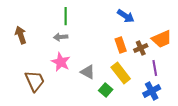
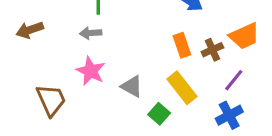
brown arrow: (21, 35) -> (30, 30), turned -90
purple line: (155, 68) -> (234, 80), turned 49

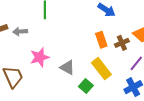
gray arrow: (91, 33) -> (20, 32), moved
pink star: (91, 71) -> (40, 57), turned 30

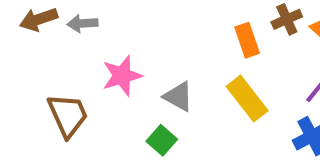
brown cross: (122, 43) -> (287, 19), moved
green square: (86, 86) -> (162, 140), moved

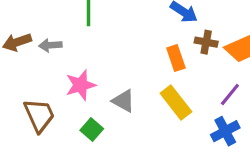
brown cross: (287, 19) -> (206, 42), turned 35
green square: (162, 140) -> (92, 130), moved

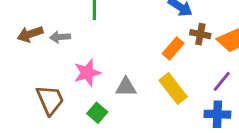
orange rectangle: (176, 58) -> (173, 48), turned 60
gray triangle: (123, 101) -> (126, 87), turned -30
blue cross: (225, 131) -> (217, 114), turned 30

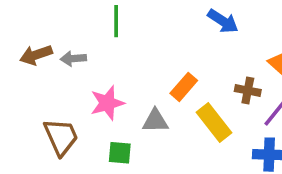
brown cross: (200, 34) -> (248, 91), moved
orange rectangle: (173, 48) -> (184, 87), moved
green square: (97, 113) -> (120, 153), turned -36

